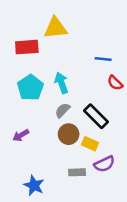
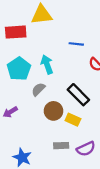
blue line: (103, 59) -> (76, 44), moved
gray semicircle: (63, 110) -> (38, 89), moved
purple semicircle: (104, 164) -> (86, 149), moved

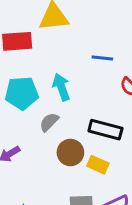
cyan pentagon: (19, 69) -> (22, 93), turned 30
black rectangle: (78, 95) -> (105, 130), turned -30

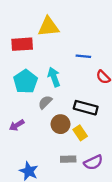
cyan pentagon: (22, 93) -> (25, 81), turned -30
yellow rectangle: (98, 165) -> (80, 133), turned 32

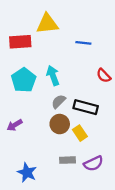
blue line: (83, 56) -> (83, 43), moved
gray semicircle: (45, 102) -> (59, 101), moved

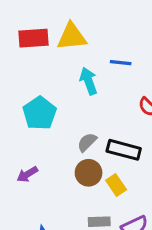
red rectangle: (20, 42) -> (33, 38), moved
cyan arrow: (53, 76) -> (89, 81), moved

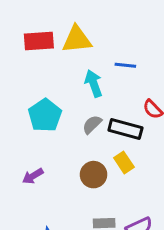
gray semicircle: (87, 142) -> (92, 124), moved
black rectangle: (124, 150) -> (125, 129), moved
yellow rectangle: (116, 185) -> (124, 162), moved

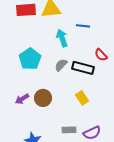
yellow rectangle: (124, 162) -> (82, 98), moved
brown circle: (94, 175) -> (43, 98), moved

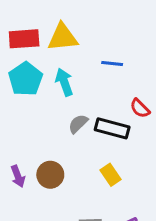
cyan arrow: (62, 38) -> (64, 82), moved
cyan pentagon: (30, 59) -> (26, 79), moved
purple arrow: (22, 99) -> (18, 176), turned -80

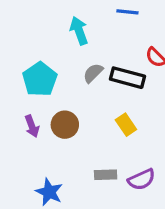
cyan pentagon: (26, 79) -> (40, 79), moved

